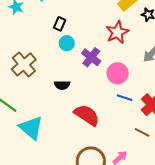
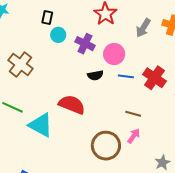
black semicircle: (62, 85) -> (95, 75), moved
red semicircle: (87, 115) -> (72, 105), moved
brown line: (142, 132) -> (133, 114), moved

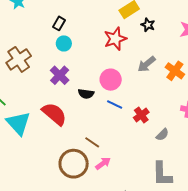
purple cross: (85, 44) -> (60, 75), moved
red cross: (155, 78) -> (141, 115), size x0.7
brown line: (133, 114) -> (92, 142), moved

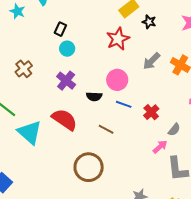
brown cross: (19, 59) -> (24, 69), size x0.7
brown line: (92, 142) -> (106, 129), moved
pink arrow: (103, 163) -> (160, 147), moved

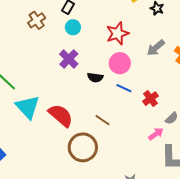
red star: (118, 39) -> (118, 33), moved
brown cross: (24, 69) -> (37, 20), moved
red semicircle: (65, 120) -> (61, 115), moved
brown line: (106, 129) -> (102, 120), moved

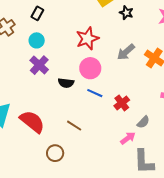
cyan circle: (73, 27) -> (37, 40), moved
brown circle: (83, 147) -> (55, 153), size x0.6

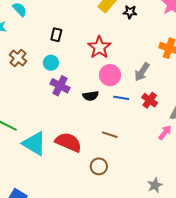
black rectangle: (37, 13) -> (56, 35), moved
gray arrow: (126, 52) -> (142, 72), moved

